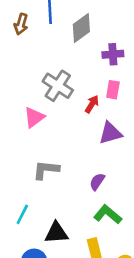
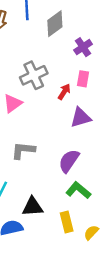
purple cross: (113, 54) -> (83, 47), turned -30
gray cross: (58, 86) -> (34, 75), turned 32
purple semicircle: (97, 182) -> (69, 161), size x1.5

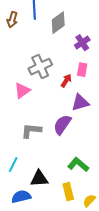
purple semicircle: (69, 161) -> (62, 125), moved

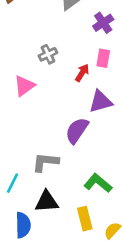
gray cross: (40, 67) -> (48, 54), size x0.6
gray L-shape: (31, 131) -> (45, 162), moved
blue semicircle: (21, 197) -> (23, 225), turned 102

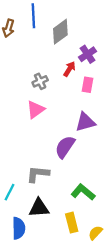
red arrow: (82, 73) -> (69, 69), moved
pink triangle: (24, 86) -> (36, 110), moved

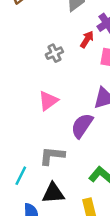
pink triangle: (36, 110) -> (48, 101), moved

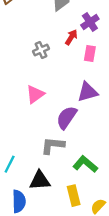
gray L-shape: (52, 156) -> (53, 145), moved

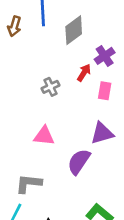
pink triangle: (35, 94) -> (44, 136), turned 42
gray L-shape: (53, 145) -> (29, 184), moved

